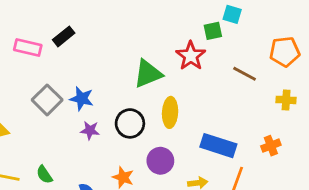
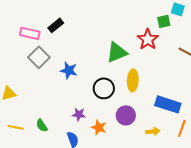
gray square: (47, 100) -> (39, 57), moved
purple star: (90, 130) -> (79, 114), moved

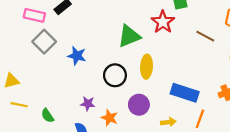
yellow line: (16, 127) -> (19, 105), moved

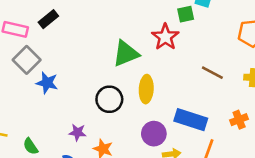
brown line: (205, 36) -> (212, 73), moved
blue star: (77, 56) -> (47, 83), moved
purple circle: (139, 105) -> (154, 134), moved

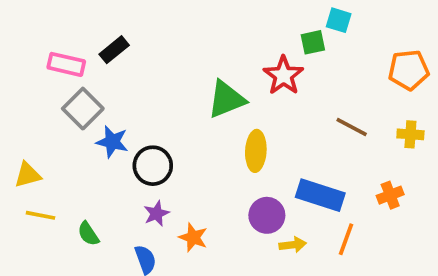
black circle: (109, 99) -> (153, 166), moved
purple star: (78, 132) -> (156, 213), turned -30

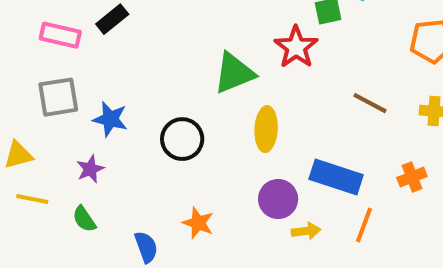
gray square: (83, 109) -> (58, 97), moved, turned 36
black circle: (153, 166) -> (182, 139), moved
purple star: (156, 213) -> (90, 169), moved

